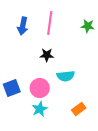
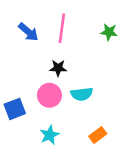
blue arrow: (23, 26) -> (28, 32), turned -60
pink circle: (40, 88) -> (49, 95), moved

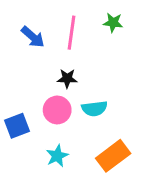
green star: (109, 32) -> (113, 23), moved
orange rectangle: (98, 135) -> (113, 156), size x1.6

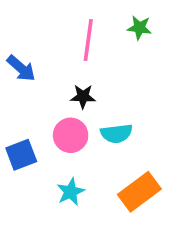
blue arrow: (33, 37) -> (21, 68), moved

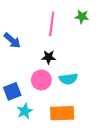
cyan star: (71, 192) -> (25, 111), moved
orange rectangle: (139, 192) -> (62, 113), moved, turned 35

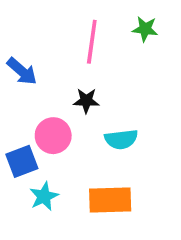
pink circle: (41, 80) -> (53, 136), moved

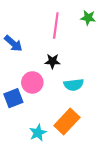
cyan star: (44, 196) -> (38, 133), moved
orange rectangle: (110, 200) -> (67, 122), turned -45

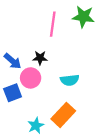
green star: (88, 18) -> (83, 17), size x1.5
blue arrow: (13, 43) -> (13, 61), moved
black star: (52, 61) -> (40, 58), moved

